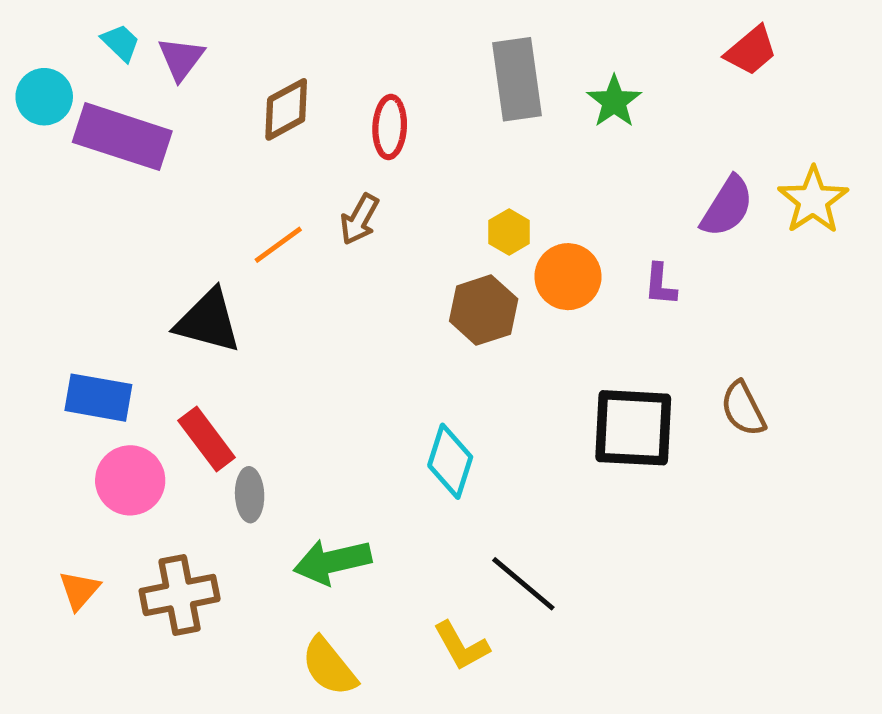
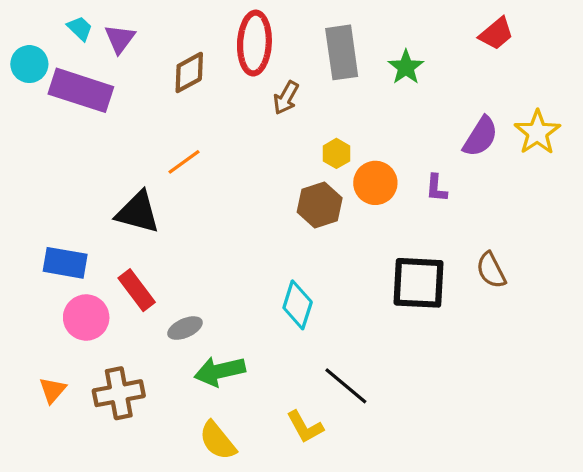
red ellipse: (390, 127) -> (254, 43), moved, size x1.5
brown arrow: (359, 219) -> (286, 98), moved
gray ellipse: (250, 495) -> (185, 328), moved, turned 68

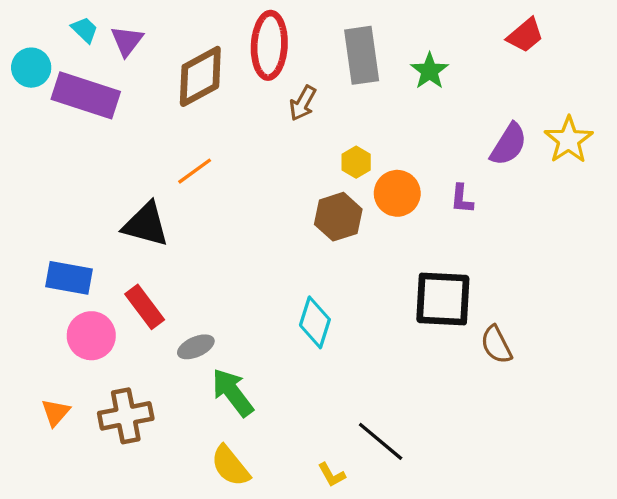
brown diamond: (189, 72) -> (200, 76), size x1.4
brown semicircle: (491, 270) -> (496, 345), moved
green arrow: (220, 371) -> (233, 392), turned 66
black line: (346, 386) -> (381, 441), moved
yellow L-shape: (305, 427) -> (332, 475), moved, size x0.7

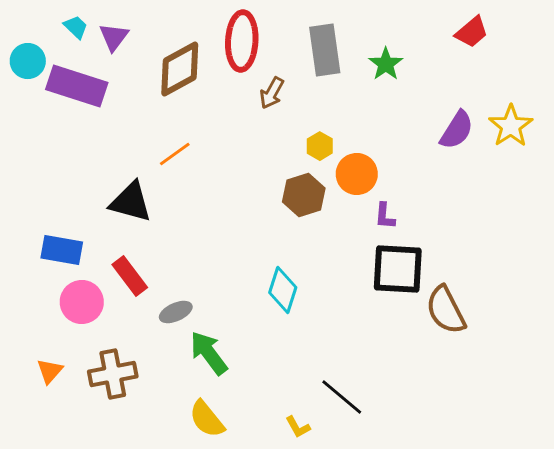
purple L-shape: (462, 199) -> (385, 216), moved
brown semicircle: (496, 345) -> (446, 310), size x1.4

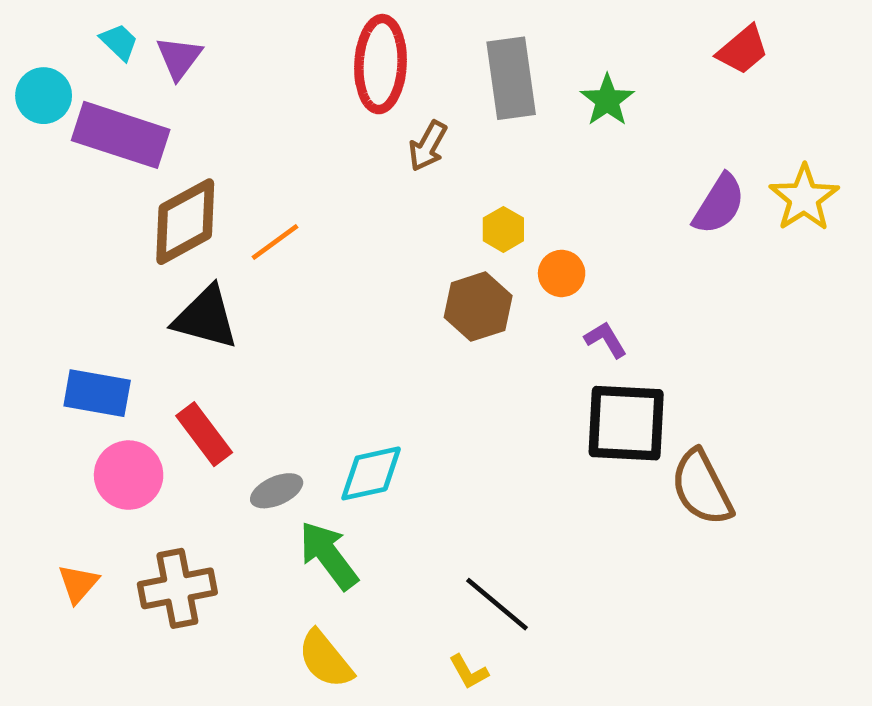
brown diamond: (180, 69) -> (185, 222), moved
orange circle: (357, 174) -> (562, 273), size x0.7
purple L-shape: (385, 216) -> (606, 340), turned 144
cyan diamond: (283, 290) -> (371, 473), moved, turned 60
black line: (342, 397) -> (497, 604), moved

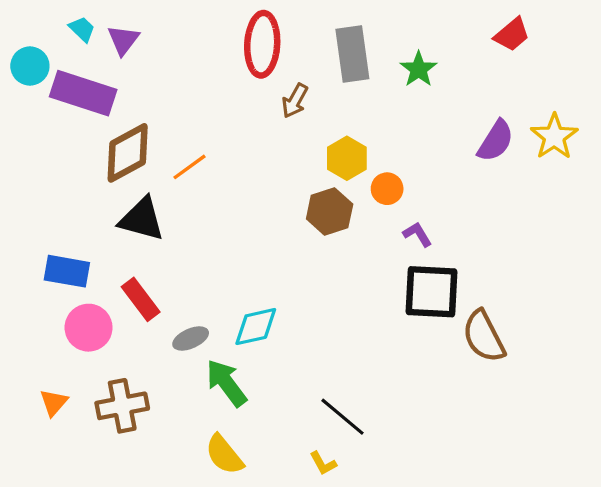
yellow hexagon: (503, 229) -> (347, 158), size x1.4

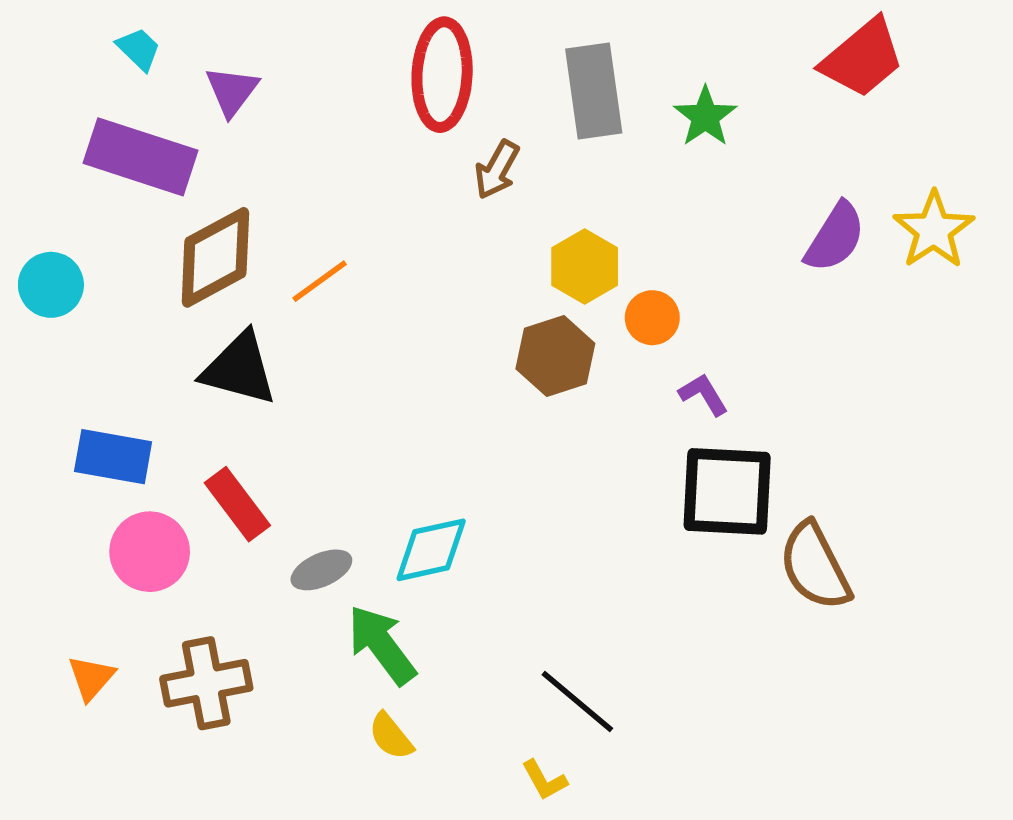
red trapezoid: (512, 35) -> (862, 58), size x1.4
purple triangle: (123, 40) -> (232, 91), moved
cyan circle: (30, 66) -> (51, 285), moved
yellow semicircle: (224, 455) -> (391, 736), moved, size x0.7

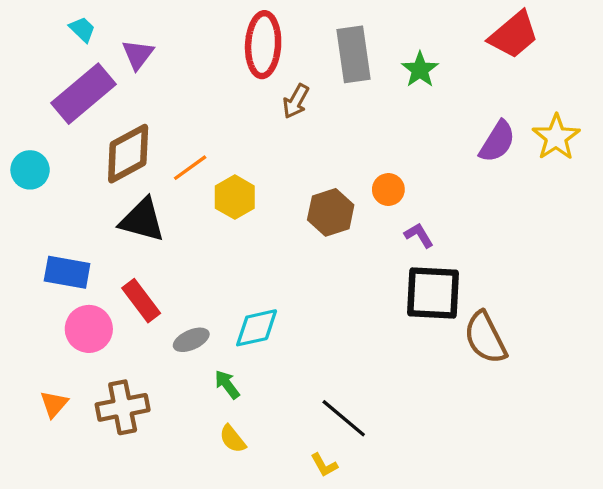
purple rectangle: (140, 157) -> (83, 94), turned -58
yellow hexagon: (585, 267) -> (235, 197), moved
green arrow: (382, 645) -> (227, 384), size x0.6

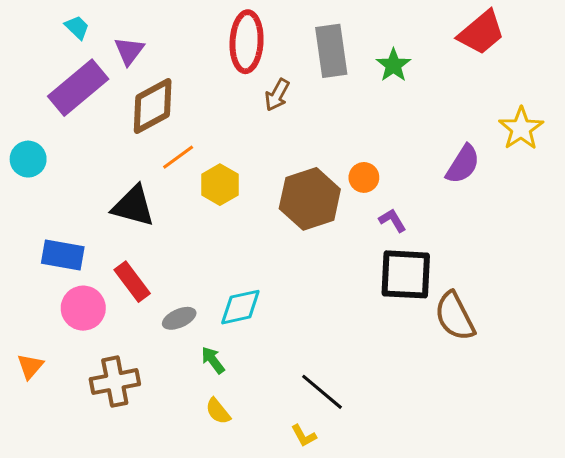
purple semicircle: (497, 142) -> (463, 164), moved
brown diamond: (128, 154) -> (153, 106), moved
brown hexagon: (331, 212) -> (310, 199), size x1.4
orange triangle: (54, 404) -> (30, 366), moved

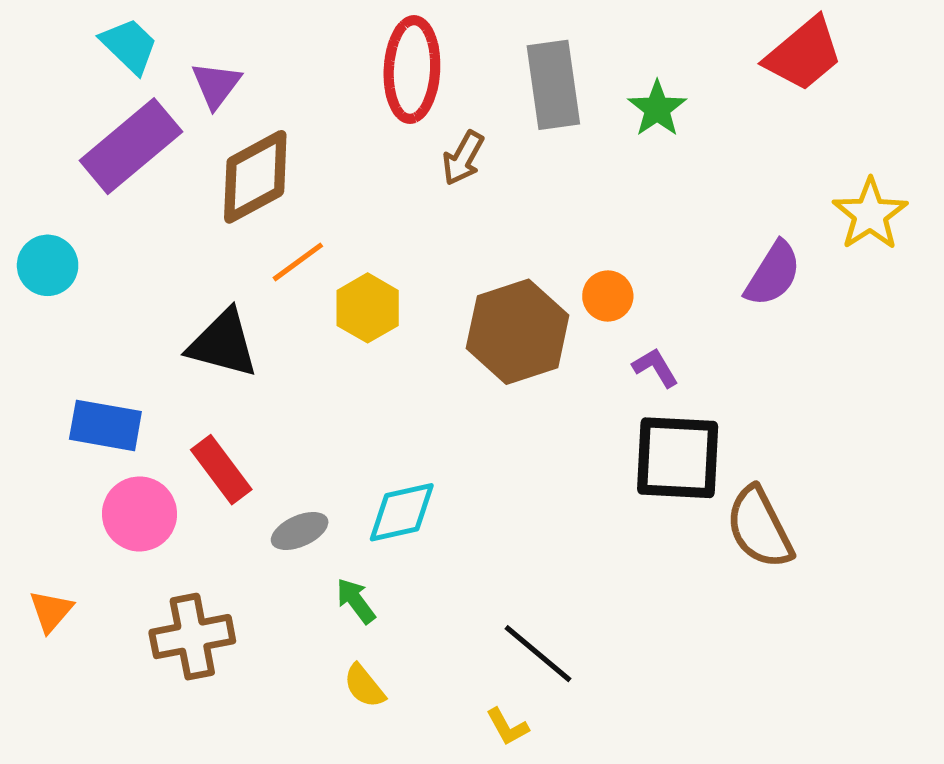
cyan trapezoid: (77, 27) -> (129, 46), size x1.4

